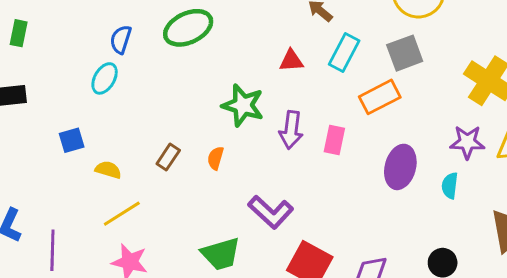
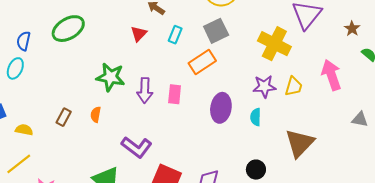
cyan rectangle: (344, 53) -> (175, 35), size x0.7
red triangle: (291, 61) -> (139, 34), moved, turned -36
yellow line: (122, 214) -> (19, 164), moved

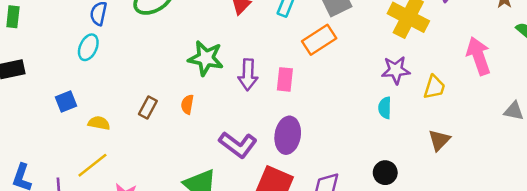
yellow trapezoid: (294, 86) -> (434, 87), moved
purple ellipse: (221, 108) -> (288, 135), moved
brown triangle: (300, 143) -> (439, 140), size x0.6

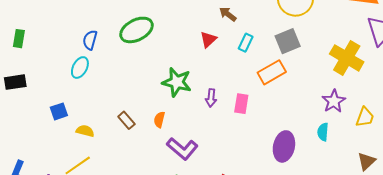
purple star: (396, 70) -> (334, 101), turned -30
purple arrow: (248, 75) -> (211, 98), size x0.7
brown rectangle: (148, 107) -> (126, 120), turned -72
purple ellipse: (288, 135) -> (284, 146), moved
purple L-shape: (238, 145) -> (182, 149), moved

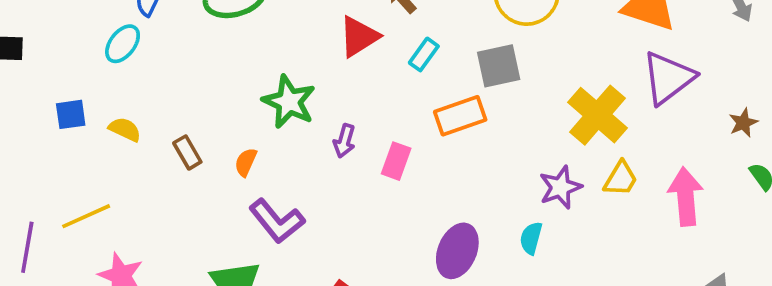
red triangle: (208, 39) -> (359, 37), size x1.4
yellow trapezoid: (365, 117) -> (621, 179), moved
yellow semicircle: (85, 131) -> (125, 129), moved

